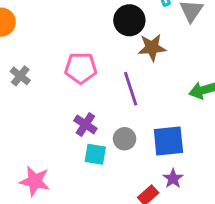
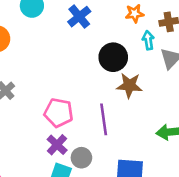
pink pentagon: (81, 68) -> (59, 113), moved
gray circle: (125, 139) -> (81, 158), moved

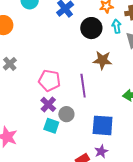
black circle: (113, 57) -> (91, 28), moved

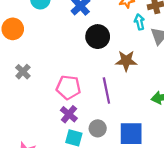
black circle: (91, 28) -> (98, 37), moved
gray circle: (66, 114) -> (98, 128), moved

